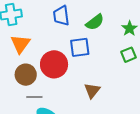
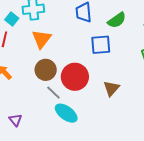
red circle: (54, 64) -> (75, 77), moved
gray line: (34, 97) -> (53, 93), turned 42

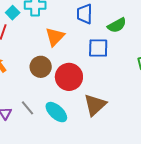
orange triangle: (41, 39) -> (55, 37), moved
brown triangle: (111, 88) -> (95, 105), moved, size x1.4
gray line: (53, 93) -> (28, 108), moved

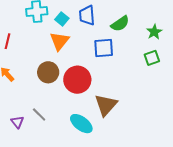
cyan square: (13, 13) -> (62, 19), moved
cyan ellipse: (56, 112) -> (81, 124), moved

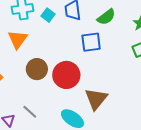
orange triangle: (59, 41) -> (18, 39), moved

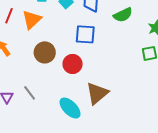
blue square: (91, 42) -> (85, 34), moved
red circle: (66, 75) -> (73, 64), size x0.7

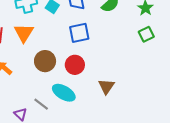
brown triangle: (97, 93) -> (106, 87), size x0.7
cyan ellipse: (70, 108) -> (64, 93), moved

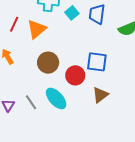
blue square: (79, 33) -> (97, 62), moved
brown triangle: (106, 87) -> (100, 95), moved

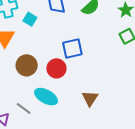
cyan square: (72, 13) -> (30, 19), moved
brown triangle: (100, 95) -> (90, 98), moved

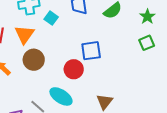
brown circle: (27, 65) -> (34, 60), moved

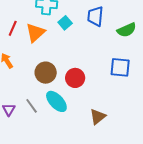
blue square: (91, 51) -> (120, 67), moved
brown circle: (34, 60) -> (46, 73), moved

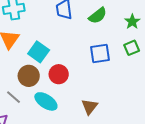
cyan square: (65, 23) -> (39, 52), moved, size x1.5
gray line: (32, 106) -> (13, 97), moved

